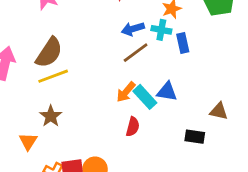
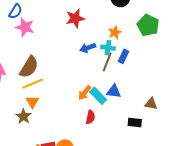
blue rectangle: (183, 43) -> (124, 56), turned 40
brown line: (136, 53) -> (107, 62), moved, turned -30
brown star: (51, 116) -> (24, 116), moved
orange triangle: (28, 141) -> (32, 102), moved

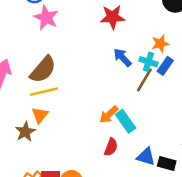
blue arrow: (88, 48) -> (122, 57), turned 56
blue rectangle: (124, 56) -> (165, 66), moved
blue triangle: (114, 91) -> (146, 157), moved

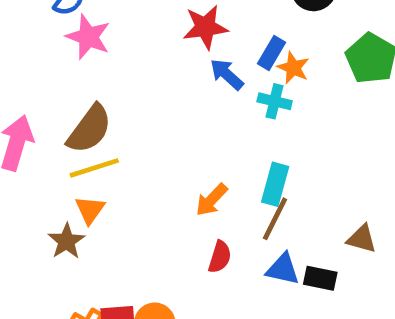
orange star: (160, 44) -> (293, 68), turned -30
blue arrow: (122, 57) -> (227, 74), moved
blue rectangle: (165, 66) -> (272, 53), moved
brown line: (144, 80) -> (275, 219), moved
cyan rectangle: (126, 121) -> (275, 184), moved, turned 55

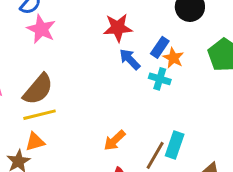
cyan rectangle: (275, 184) -> (175, 145), moved
orange triangle: (90, 210) -> (35, 142), turned 35

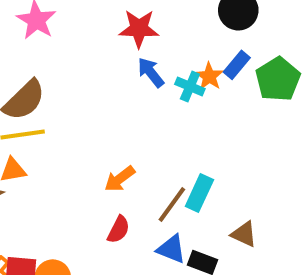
blue rectangle: (160, 47) -> (237, 65), moved
cyan cross: (160, 79) -> (190, 87), moved

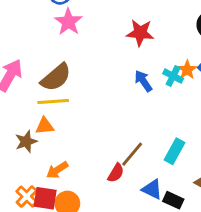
blue arrow: (151, 72) -> (143, 81), moved
orange arrow: (120, 179) -> (57, 170), moved
brown line: (172, 204) -> (132, 154), moved

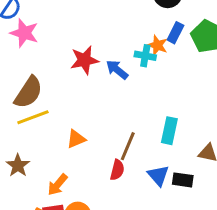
red star: (140, 33) -> (84, 60), moved
orange triangle: (45, 126) -> (76, 139), moved
blue triangle: (152, 189) -> (158, 175), turned 40

